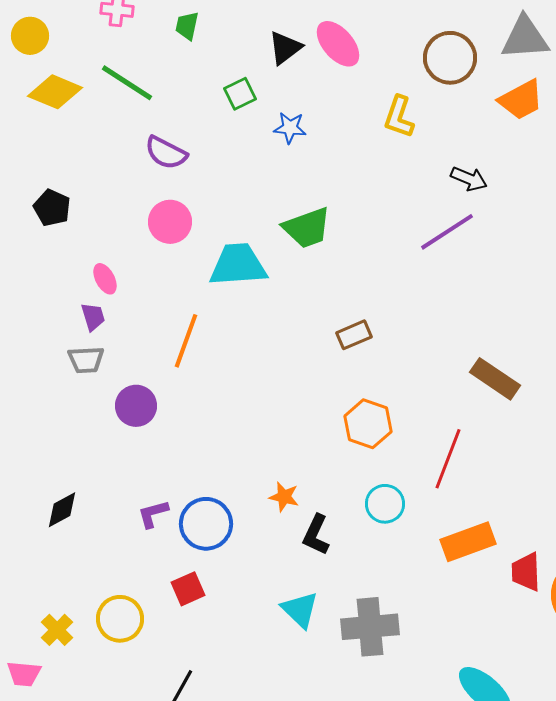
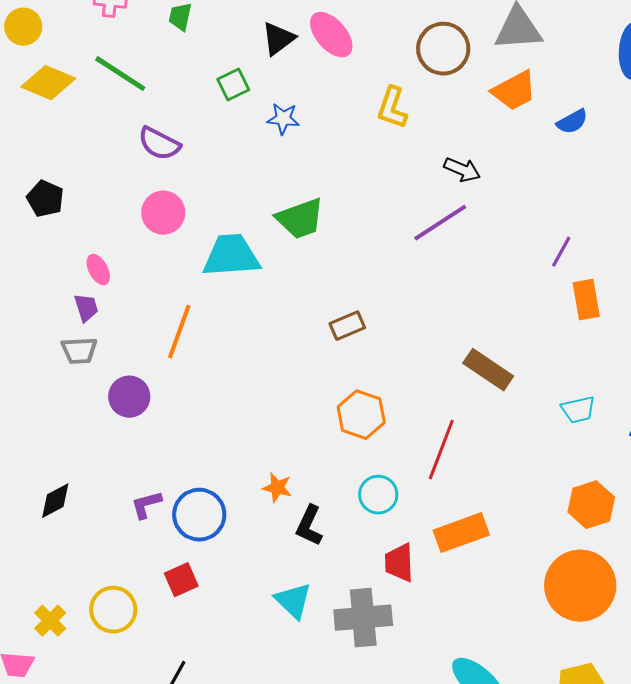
red trapezoid: (526, 572) -> (399, 563), moved

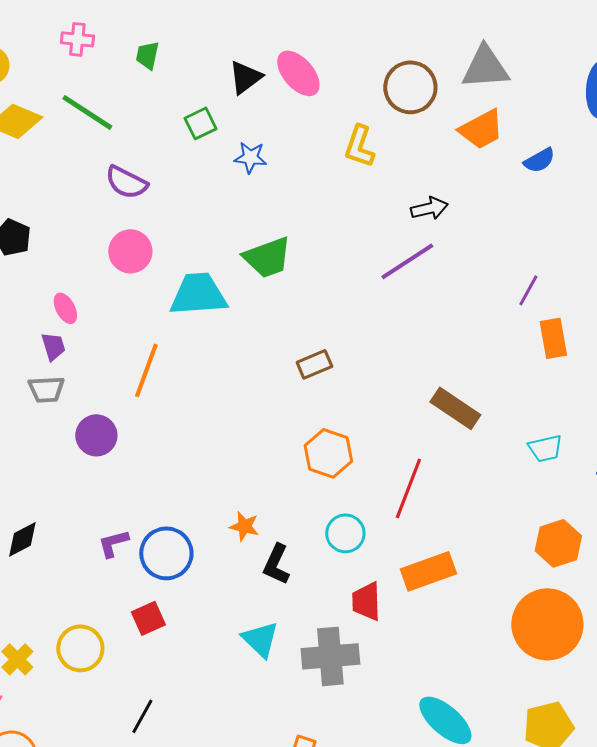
black arrow: (462, 170) -> (429, 208), turned -36

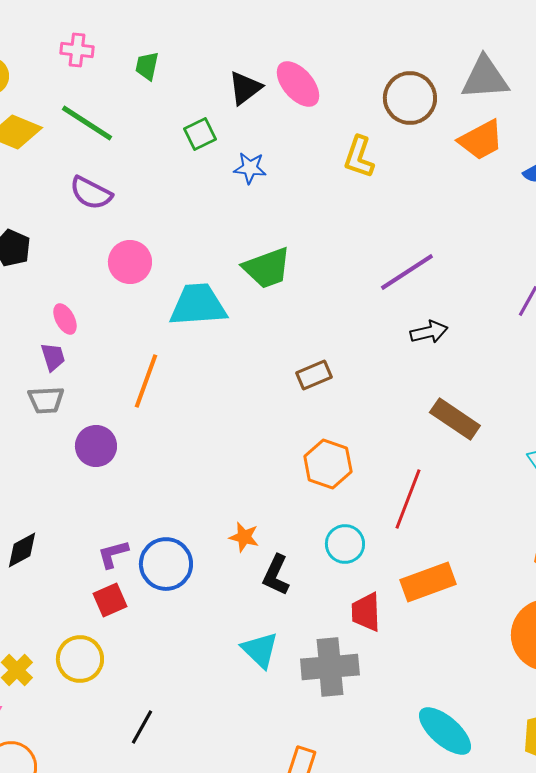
purple semicircle: (126, 182) -> (91, 193), moved
black arrow: (429, 208) -> (429, 332), moved
red square: (148, 618) -> (110, 600), moved

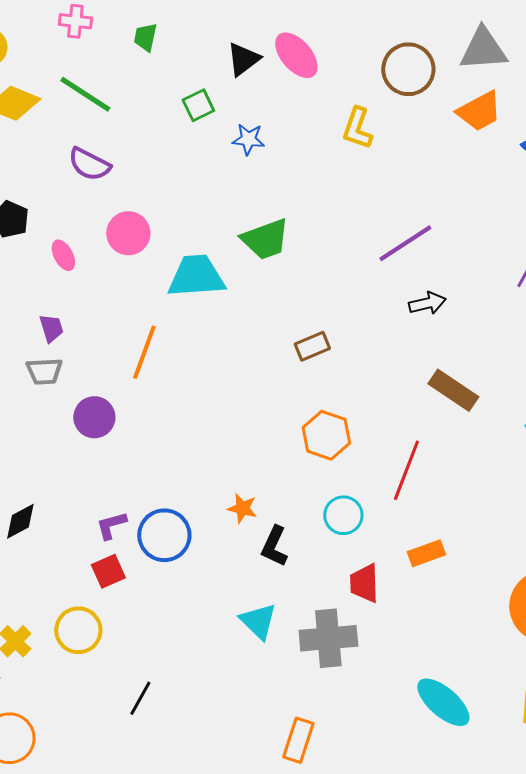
pink ellipse: (65, 319) -> (63, 255), moved
orange rectangle: (428, 582) -> (426, 553), size x0.7

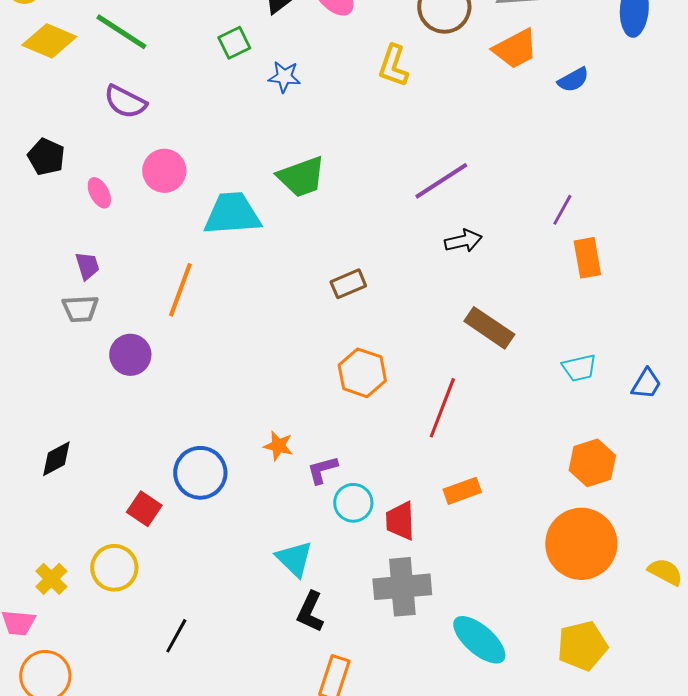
cyan circle: (343, 515) -> (353, 503), moved
purple L-shape: (111, 525) -> (322, 470), moved
black L-shape: (274, 546) -> (310, 612), moved
red square: (108, 571) -> (144, 509), turned -32
gray cross: (328, 638) -> (402, 587), moved

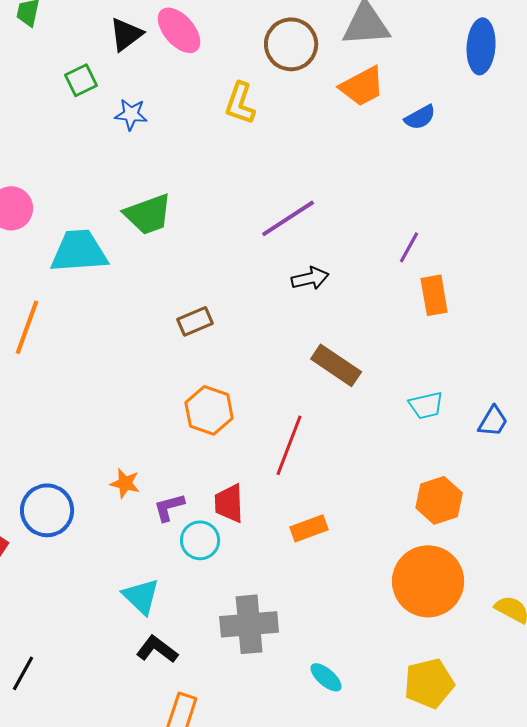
red trapezoid: (400, 521) -> (229, 503), moved
black L-shape: (310, 612) -> (157, 649), turned 102
cyan ellipse: (479, 640) -> (326, 677), size x0.6

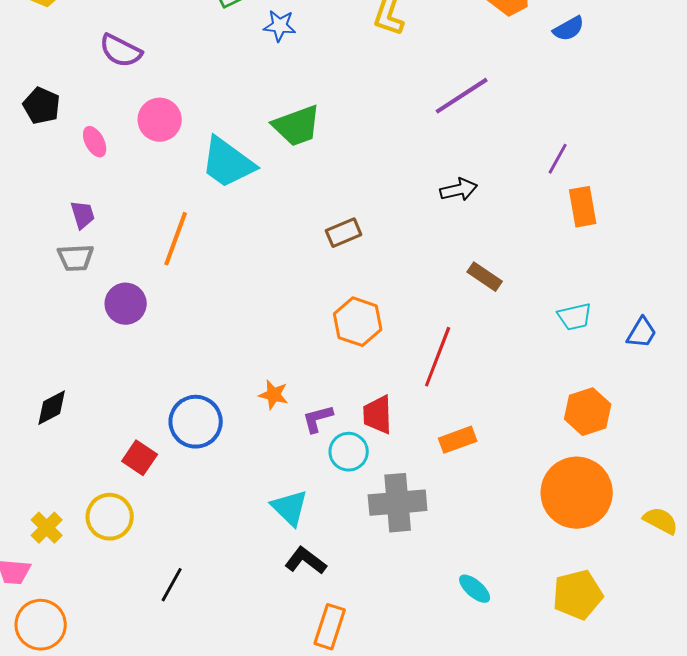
purple line: (288, 218) -> (462, 96), moved
cyan trapezoid: (79, 251) -> (228, 163), turned -140
brown rectangle: (336, 365) -> (485, 277), size x0.7
gray cross: (249, 624) -> (398, 503), moved

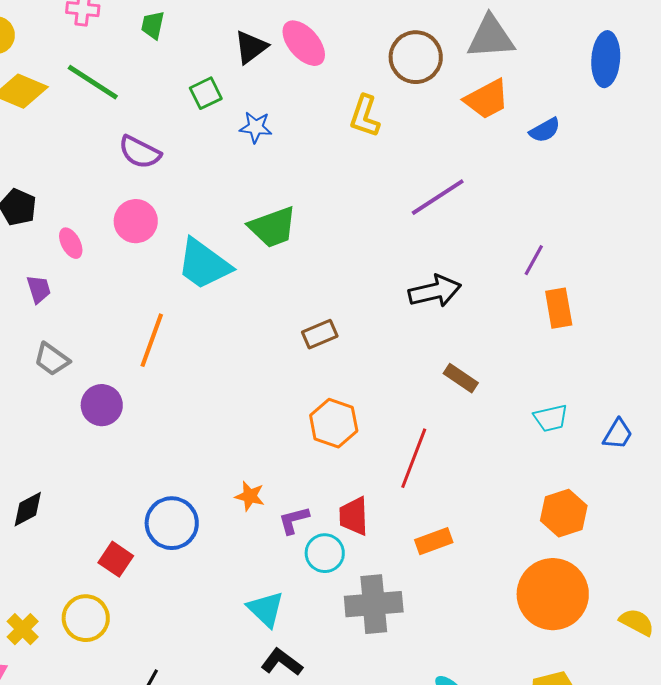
purple semicircle: (121, 51) -> (140, 152), moved
black arrow: (459, 190) -> (435, 291), size x1.4
purple trapezoid: (83, 215) -> (39, 289), moved
gray trapezoid: (76, 258) -> (52, 359), turned 39

